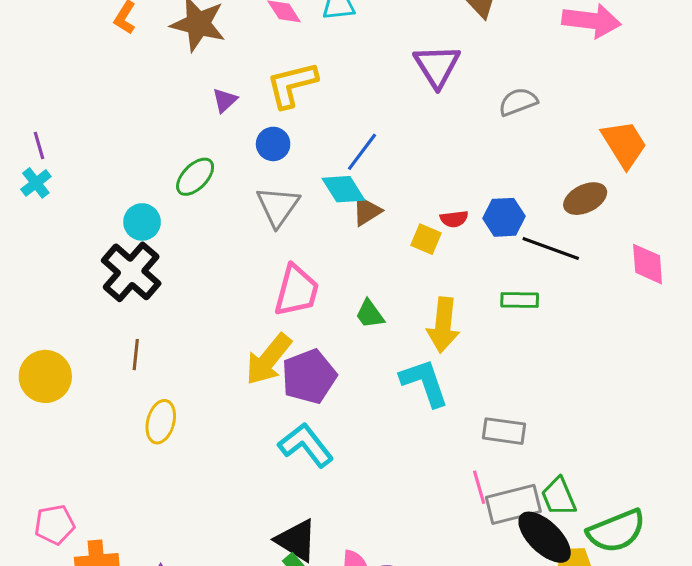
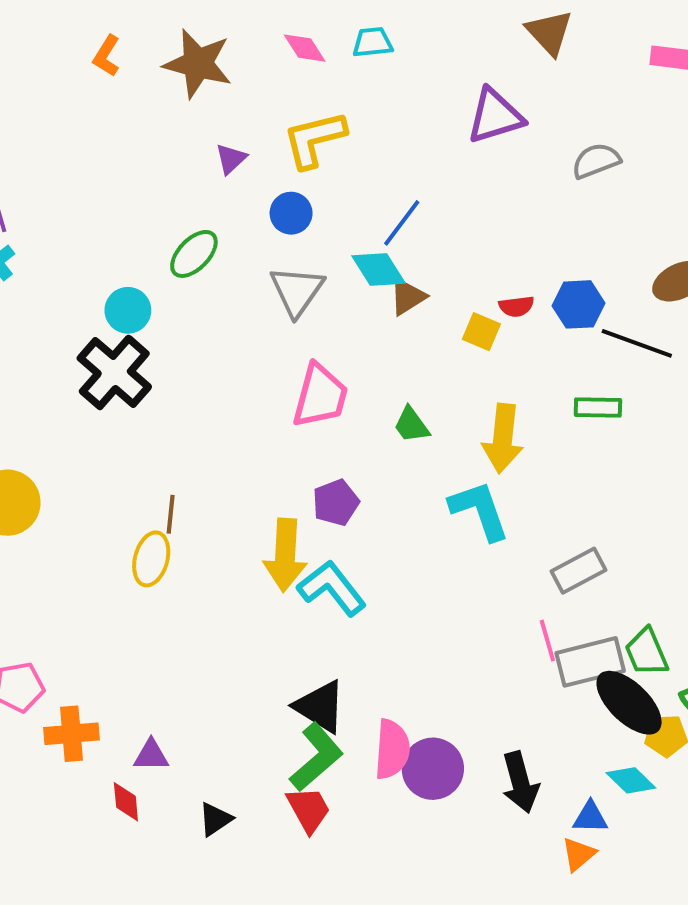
purple triangle: (437, 66) -> (495, 116), turned 45
brown line: (136, 355) -> (171, 514), moved
yellow arrow: (268, 359) -> (285, 555), moved, turned -36
purple pentagon: (309, 376) -> (336, 503), size x0.7
gray rectangle: (504, 431) -> (579, 571), turned -36

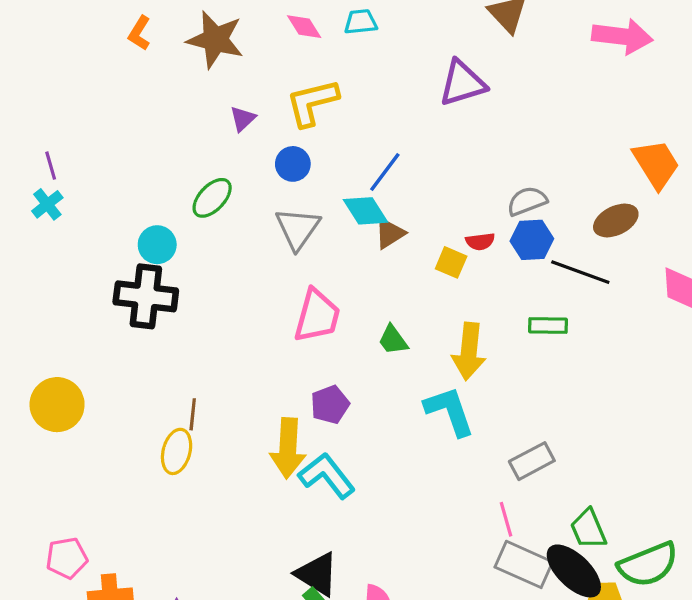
gray semicircle: (596, 161) -> (527, 201), moved
black cross: (114, 372) -> (146, 296), turned -34
gray rectangle: (590, 662) -> (524, 564), moved, turned 38

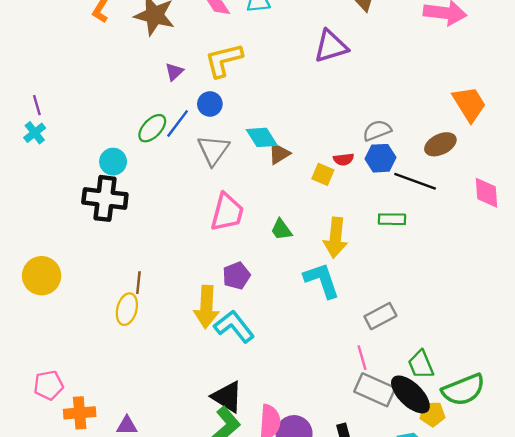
blue line: (385, 172) -> (178, 124), moved

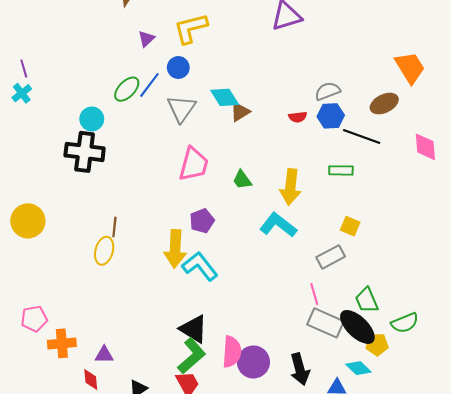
yellow square: (323, 174) -> (350, 226), moved
cyan L-shape: (322, 280) -> (278, 225), turned -33
green semicircle: (463, 390) -> (405, 323), size x0.7

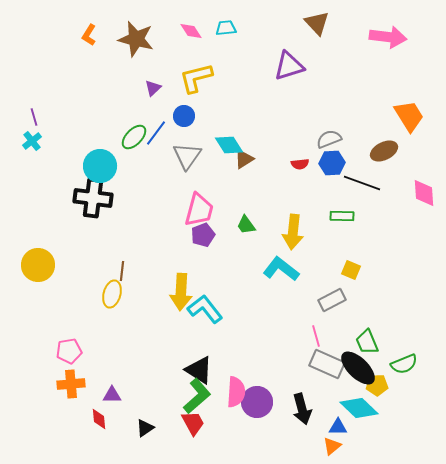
cyan circle: (92, 119) -> (100, 166), size x1.4
purple pentagon: (202, 221) -> (203, 235), moved
pink pentagon: (34, 319) -> (69, 351), moved
cyan diamond: (358, 368) -> (359, 408), size x1.5

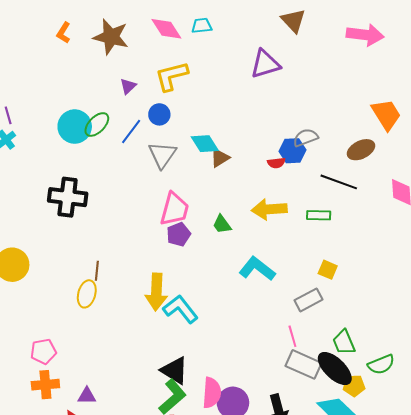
pink diamond: (191, 31) -> (166, 29), size x1.4
green ellipse: (134, 137) -> (97, 125), moved
blue hexagon: (332, 163) -> (292, 151), moved
cyan circle: (100, 166) -> (75, 127), moved
yellow arrow: (293, 232) -> (269, 209), moved, turned 80

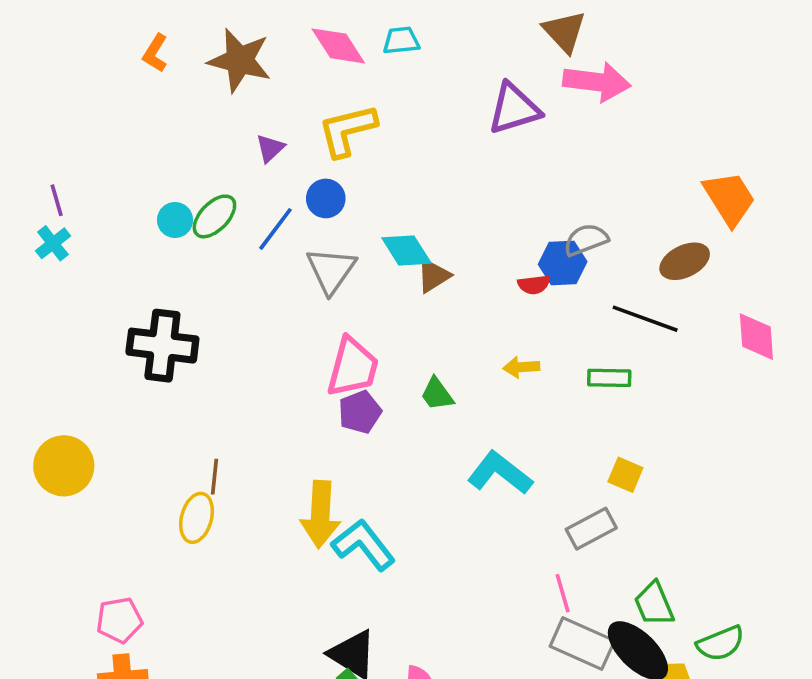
pink arrow: (365, 35) -> (597, 82), moved
cyan circle: (75, 127) -> (175, 220), size x0.6
yellow arrow: (269, 209) -> (521, 367), size x0.6

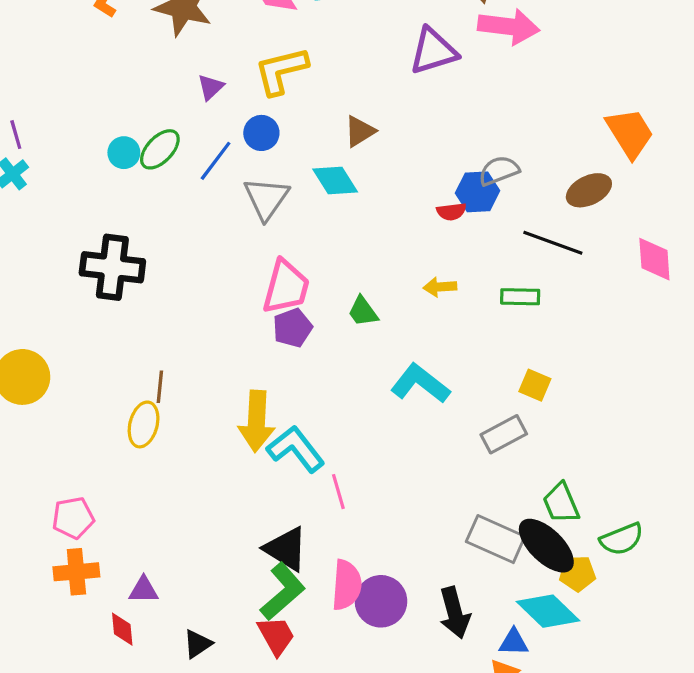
brown triangle: (433, 276) -> (360, 131), moved
pink line: (563, 593) -> (338, 492), moved

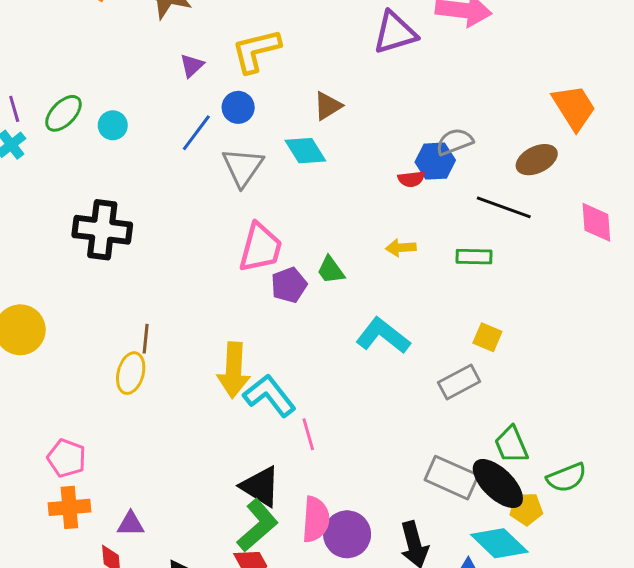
green ellipse: (160, 149) -> (63, 113), moved
purple pentagon: (293, 328) -> (289, 285), moved
pink pentagon: (73, 518) -> (66, 458), turned 30

